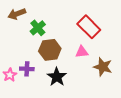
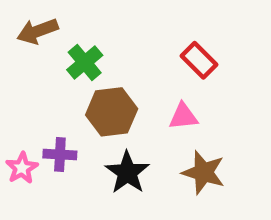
red rectangle: (89, 27) -> (199, 60), size x0.7
brown star: (103, 67) -> (204, 172), moved

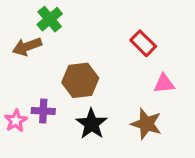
brown arrow: (38, 31) -> (27, 47), moved
green cross: (85, 63) -> (50, 19), moved
pink triangle: (183, 116) -> (164, 84), moved

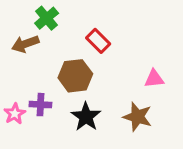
red rectangle: (143, 43) -> (98, 41), moved

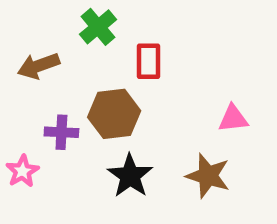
green cross: (47, 18) -> (98, 27), moved
red rectangle: (98, 41) -> (148, 61), turned 45
purple cross: (40, 105) -> (61, 132), moved

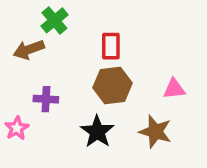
green cross: (98, 27) -> (54, 20), moved
brown hexagon: (114, 114) -> (113, 85), moved

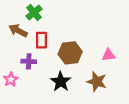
red rectangle: (111, 46) -> (41, 40), moved
brown arrow: (29, 50) -> (18, 31), turned 48

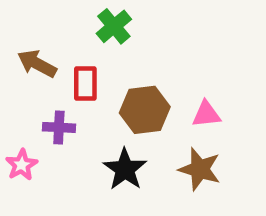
green cross: (34, 13) -> (114, 26), moved
pink triangle: (108, 55) -> (206, 114), moved

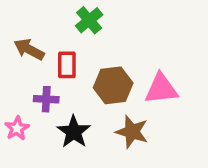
pink triangle: (206, 114) -> (161, 89), size x1.5
black star: (125, 169) -> (74, 132), moved
brown star: (200, 169) -> (132, 132), moved

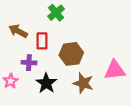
pink triangle: (161, 89) -> (115, 70), moved

